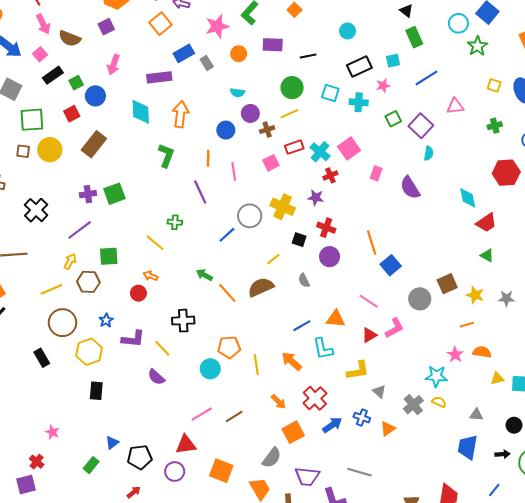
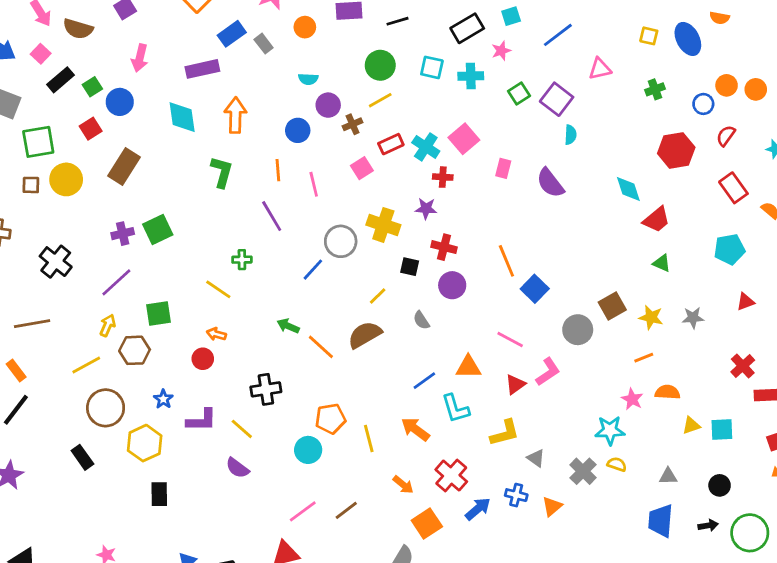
red cross: (330, 175) -> (443, 177), turned 32

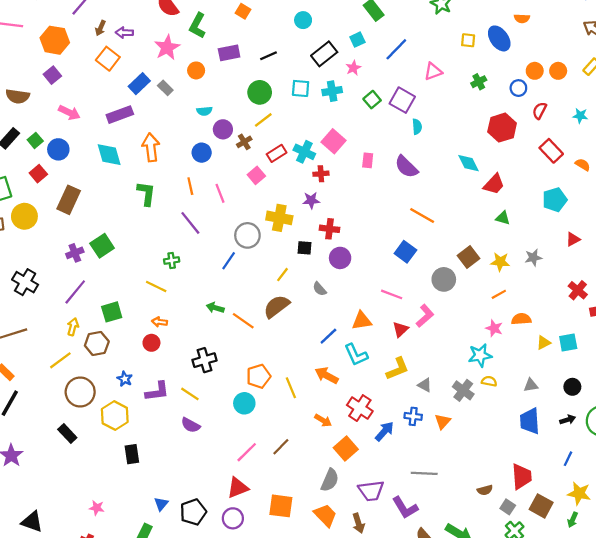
pink arrow: (140, 58) -> (69, 113), turned -70
orange line: (506, 261) -> (422, 216), moved, turned -30

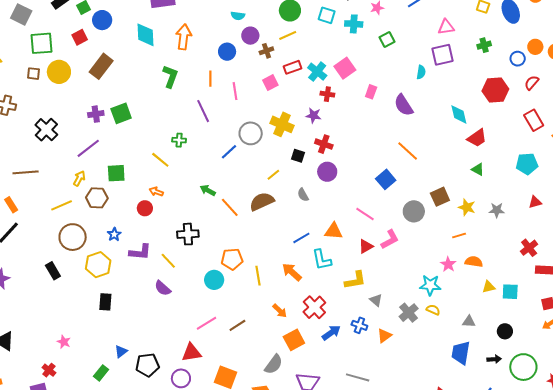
purple square: (402, 100) -> (442, 55), moved, turned 35

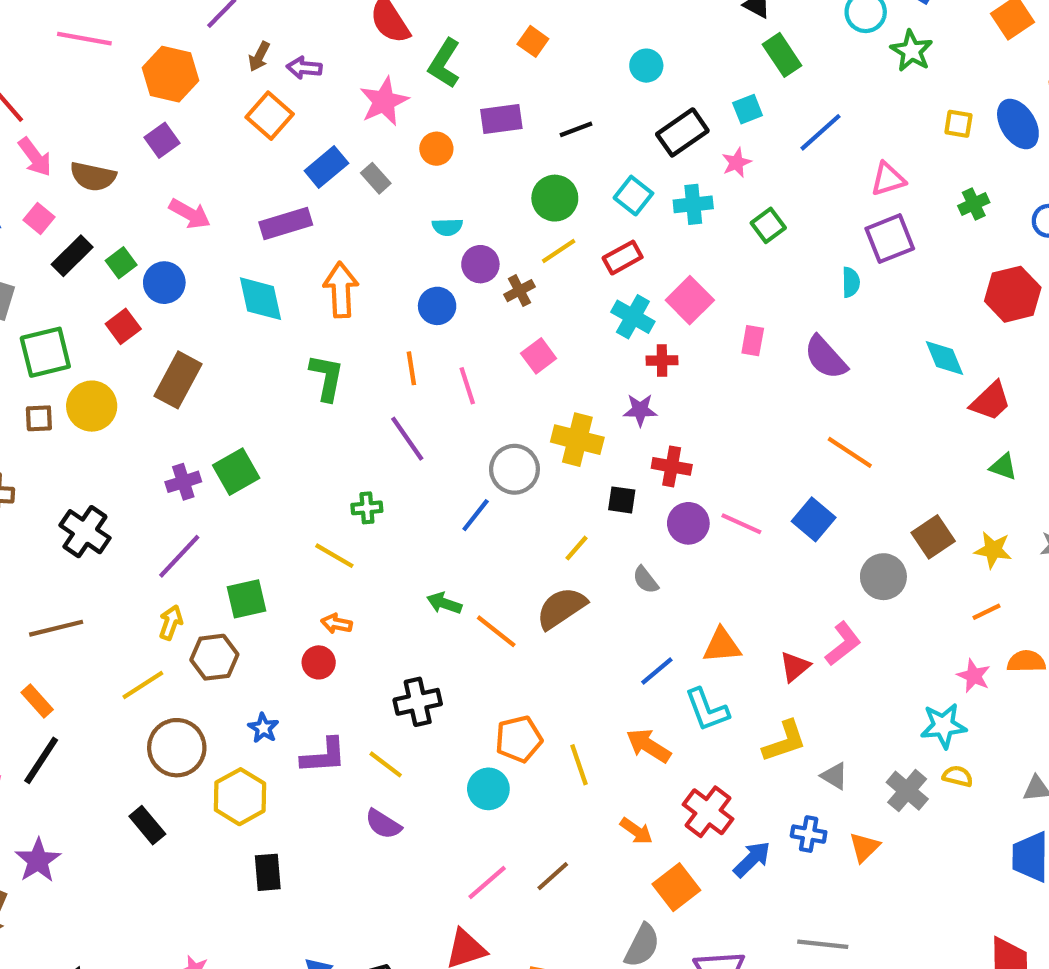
cyan square: (327, 15) -> (633, 196), turned 30
red rectangle: (293, 67) -> (623, 258), moved
pink line: (365, 214) -> (741, 524), moved

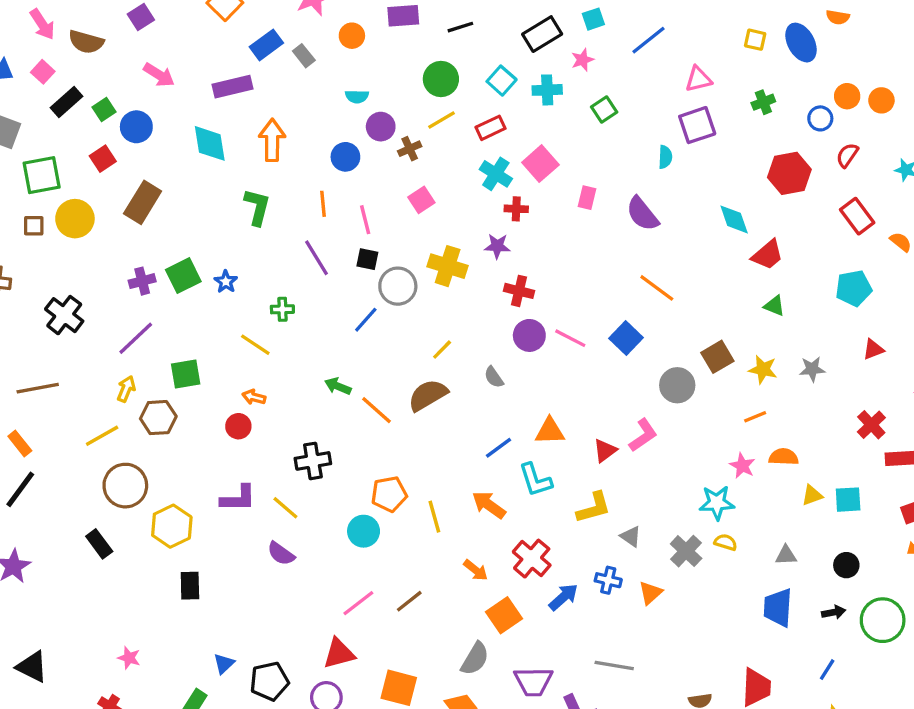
black square: (622, 500) -> (367, 259), moved
blue star: (263, 728) -> (226, 282), moved

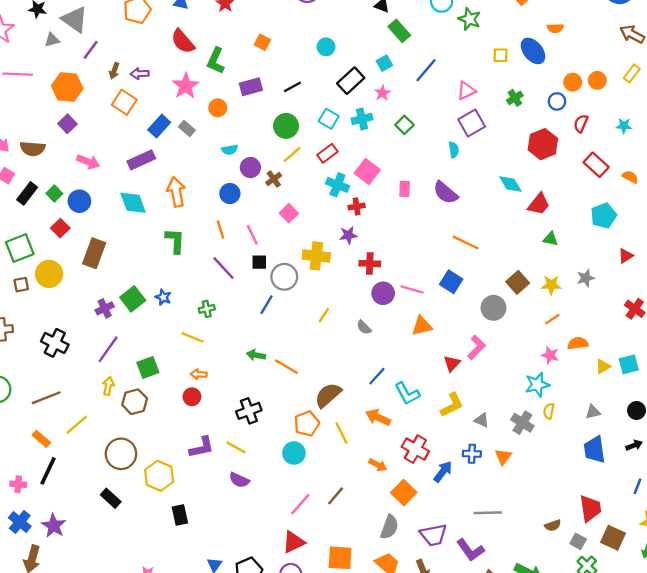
brown semicircle: (428, 395) -> (328, 395), moved
orange triangle: (550, 431) -> (422, 326), moved
yellow line: (102, 436) -> (77, 425), moved
yellow semicircle: (726, 542) -> (549, 411), turned -84

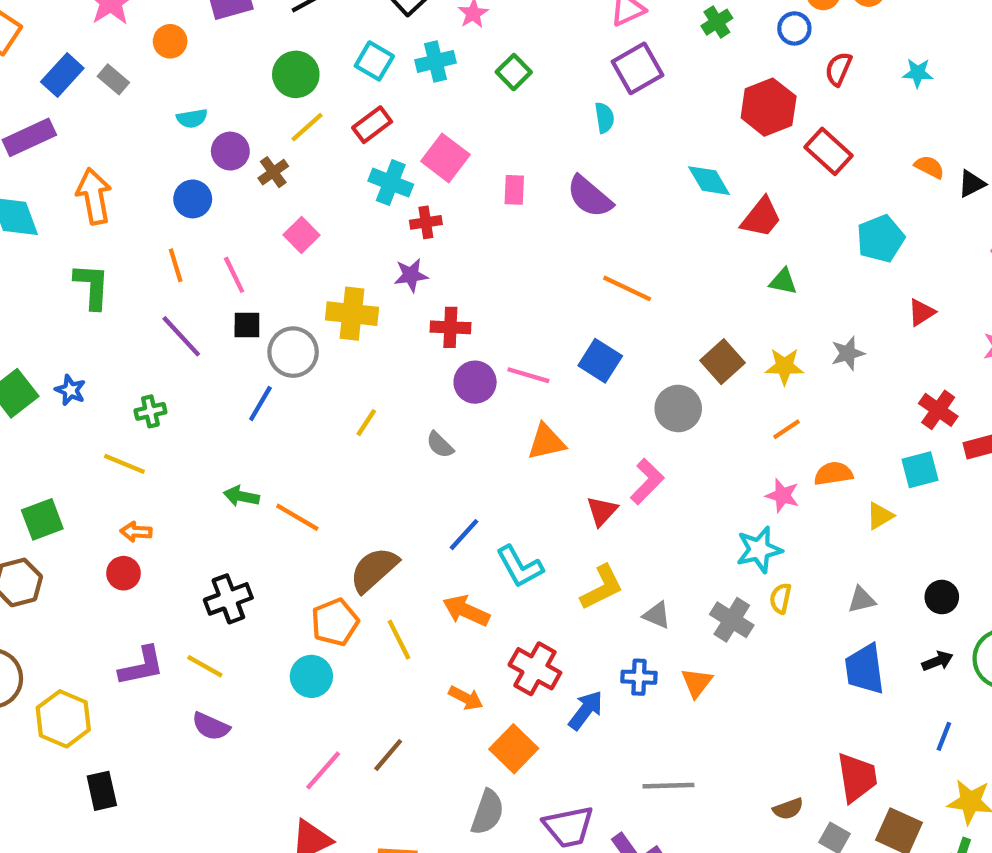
red rectangle: (596, 165) -> (829, 151), moved
cyan square: (629, 364) -> (920, 470), moved

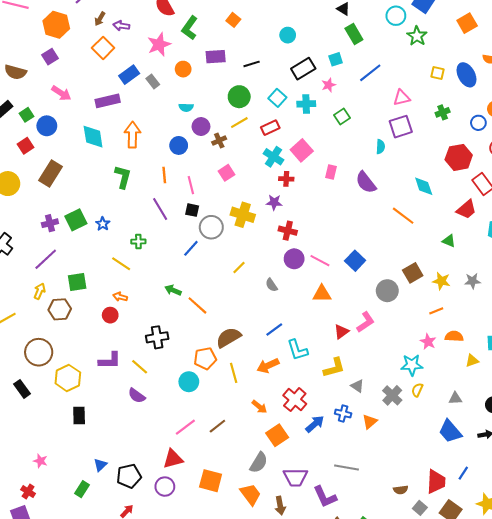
red trapezoid: (761, 217) -> (466, 209), moved
orange line: (627, 288) -> (403, 216), moved
orange arrow: (466, 611) -> (268, 366), turned -60
blue trapezoid: (865, 669) -> (450, 431), turned -45
blue line: (944, 736) -> (463, 473), moved

